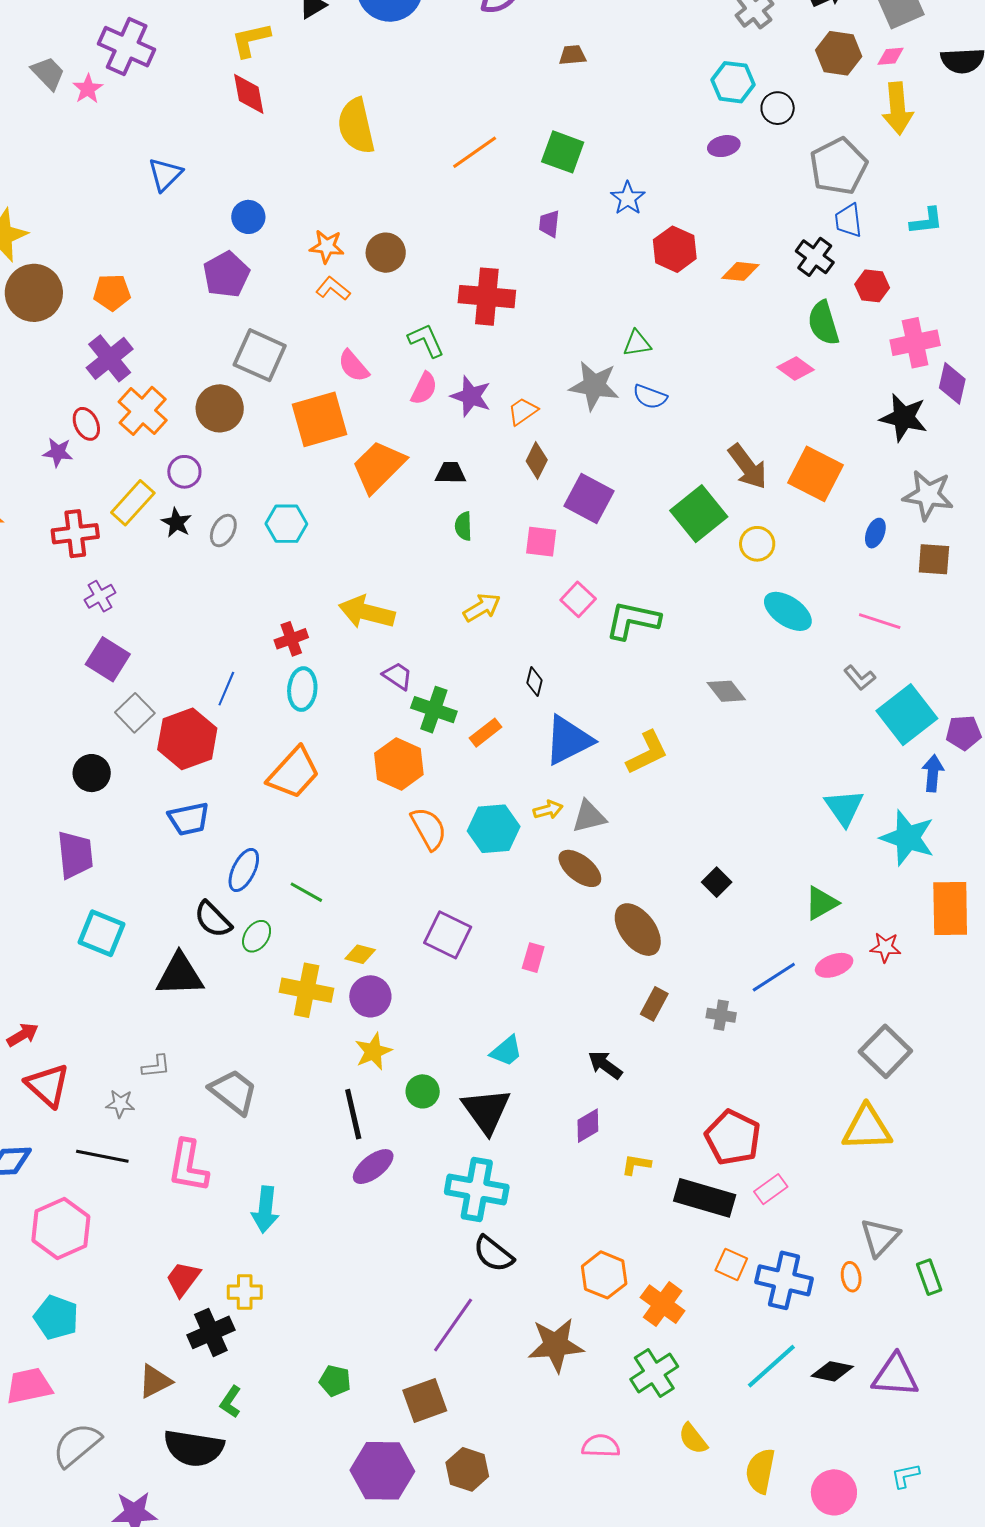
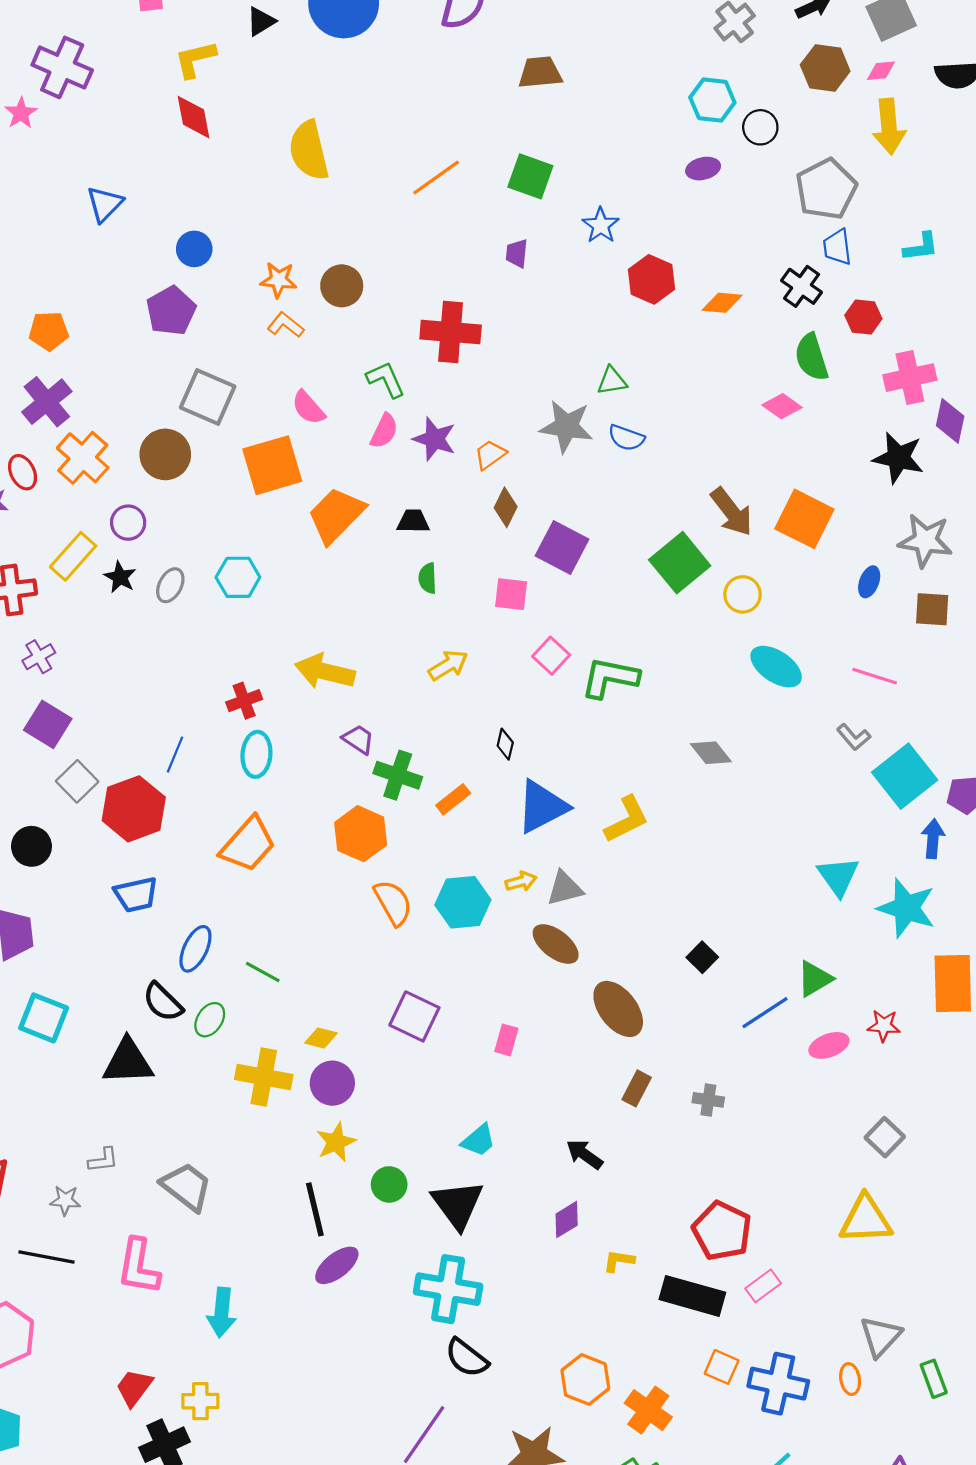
brown trapezoid: (573, 55) -> (540, 72), size x1.5
blue line: (774, 977) -> (765, 1013), moved
gray square: (885, 1051) -> (885, 1137), size x0.7

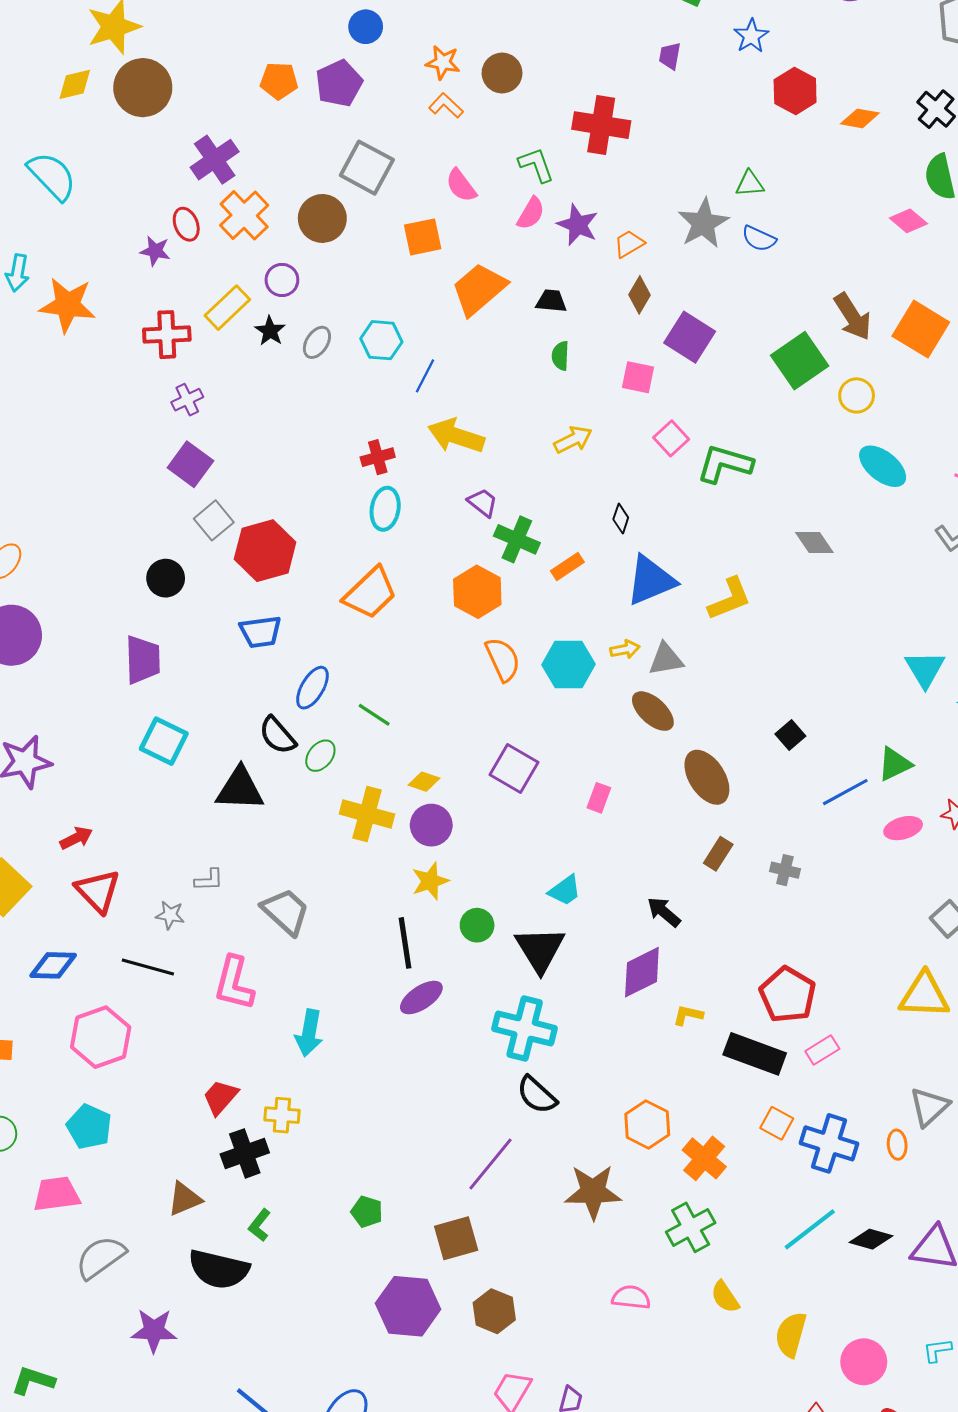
orange pentagon: (49, 331) -> (279, 81), moved
gray star: (566, 426) -> (703, 223), turned 30
orange square: (272, 465) -> (423, 237), size x0.7
blue line: (175, 755) -> (425, 376), moved
purple diamond: (567, 1220) -> (642, 972), size x1.5

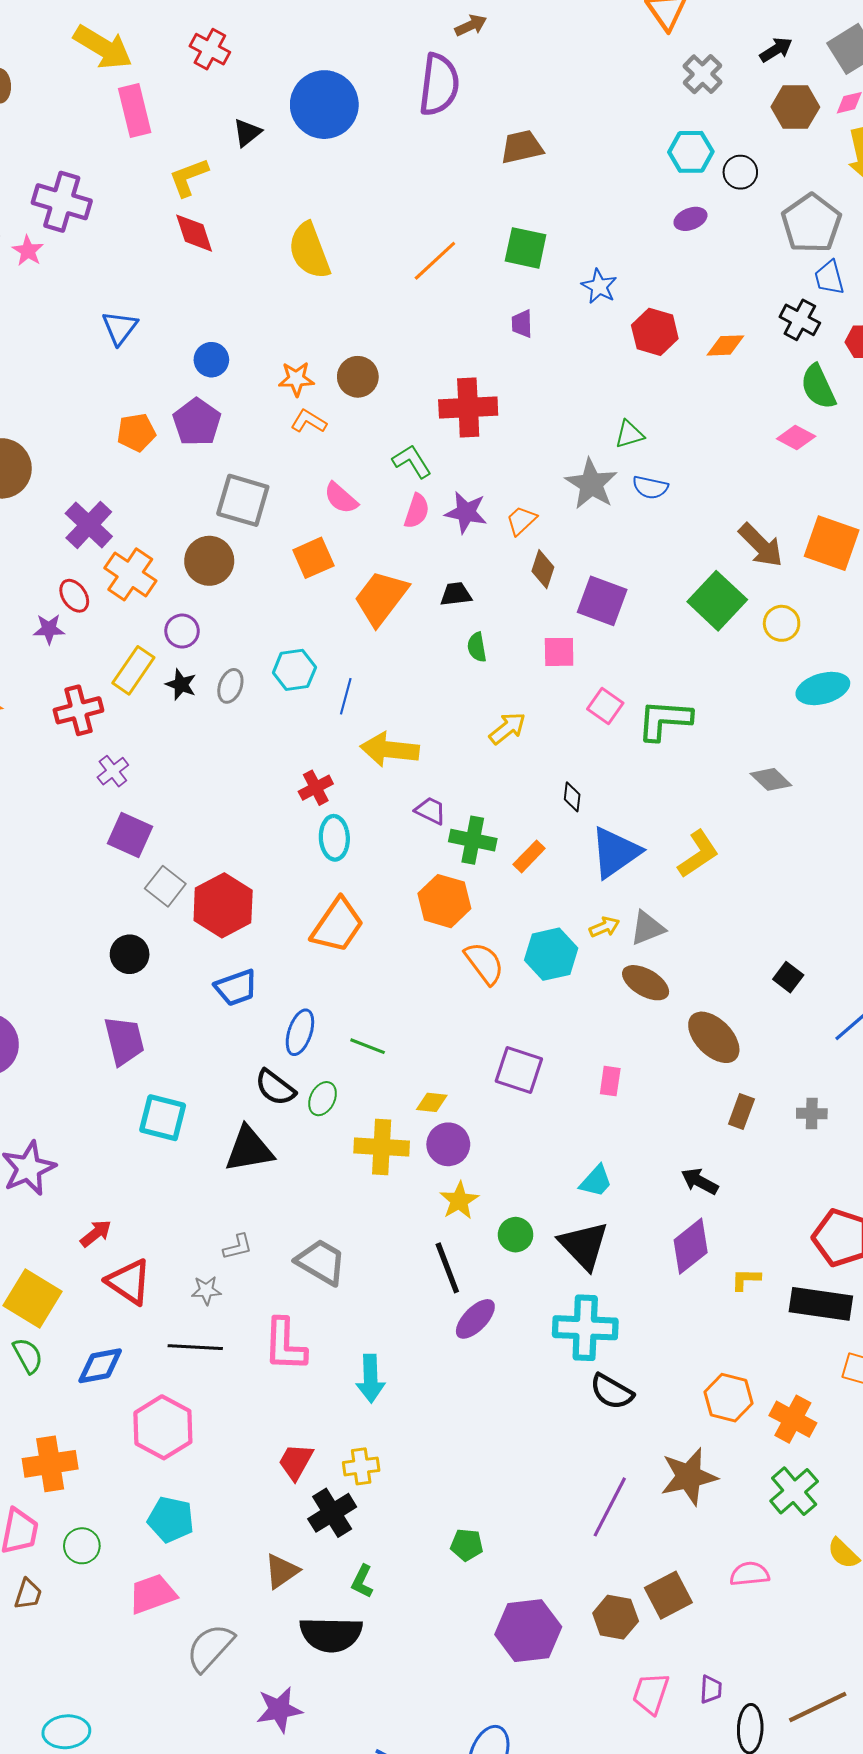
cyan ellipse: (883, 466) -> (823, 689), turned -42
purple line: (491, 1164) -> (610, 1507), moved
brown square: (456, 1238) -> (668, 1595), moved

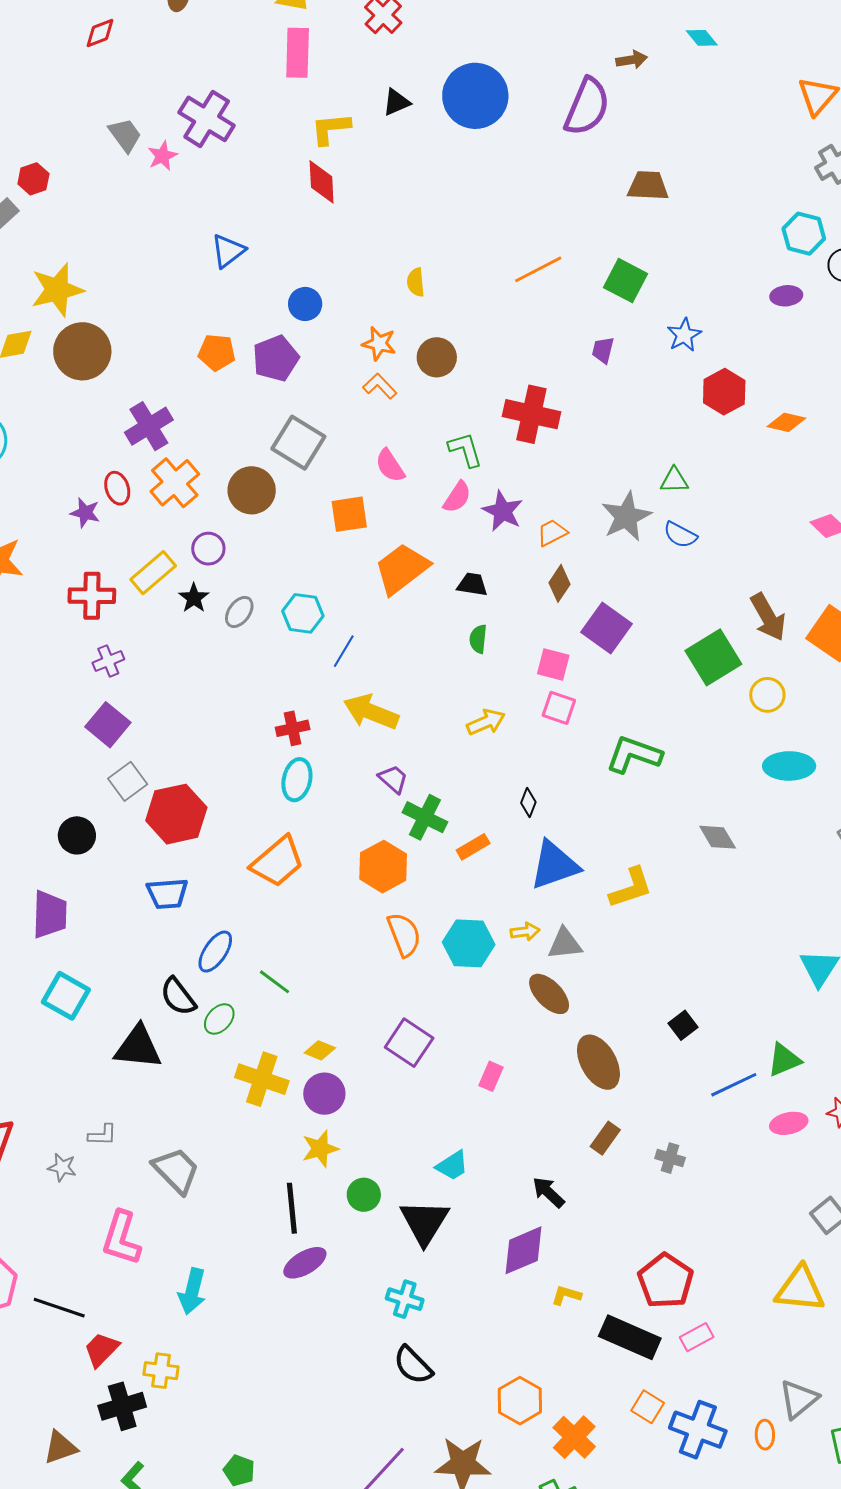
yellow semicircle: (309, 251) -> (416, 282), moved, size x0.5
pink square: (605, 706) -> (559, 708), moved, turned -32
cyan cross: (585, 1328) -> (405, 1299), size x0.6
black line: (195, 1347) -> (59, 1308), moved

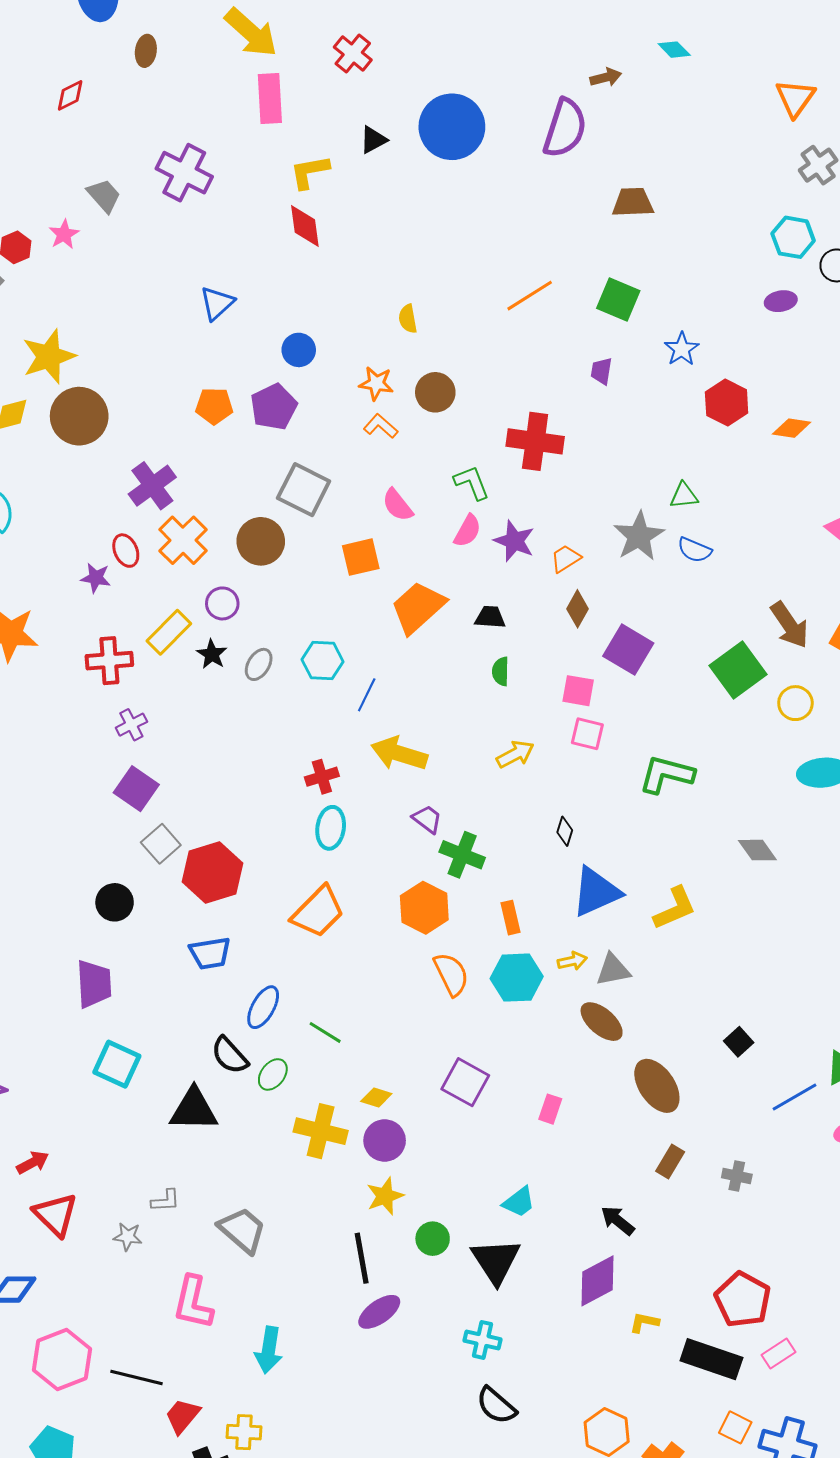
pink star: (162, 156) -> (64, 234), moved
orange rectangle: (473, 847) -> (511, 918), moved, turned -68

